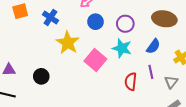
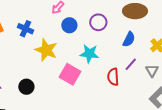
cyan star: (122, 48) -> (89, 54), moved
pink square: (95, 60) -> (70, 74), moved
purple line: (151, 72) -> (131, 64), turned 64

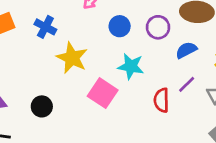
purple circle: (98, 22) -> (158, 27), moved
blue circle: (69, 25) -> (120, 26), moved
blue semicircle: (129, 39) -> (186, 50), turned -147

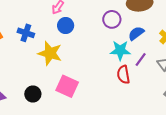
blue circle: (120, 26) -> (66, 26), moved
cyan star: (131, 66) -> (120, 50), moved
pink square: (103, 93) -> (67, 86), moved

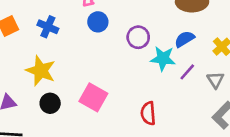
purple circle: (112, 19) -> (138, 37), moved
yellow star: (50, 53) -> (41, 71), moved
red semicircle: (123, 75) -> (148, 113), moved

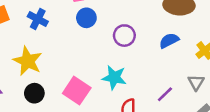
cyan star: (163, 59) -> (114, 78), moved
purple line: (187, 72) -> (165, 94), moved

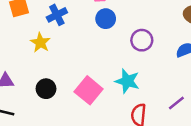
blue cross: (38, 19) -> (57, 15), turned 30
yellow star: (28, 61) -> (40, 43), moved, size x0.7

